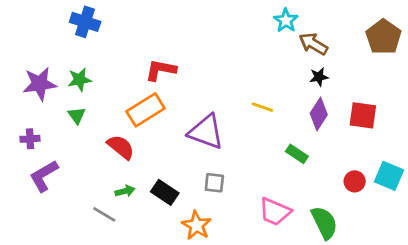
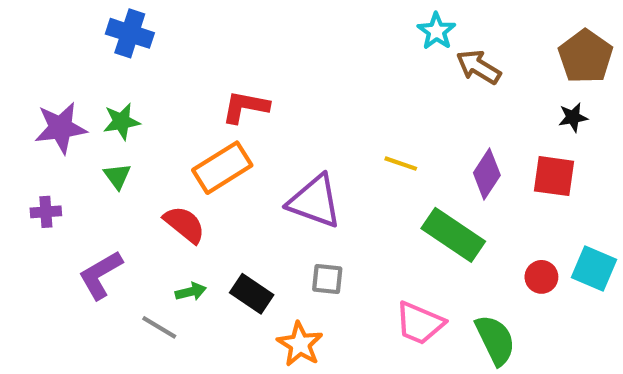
black star: (319, 77) -> (573, 117), moved
green rectangle: (297, 154) -> (453, 235), size x1.8
purple L-shape: (44, 176) -> (100, 275), moved

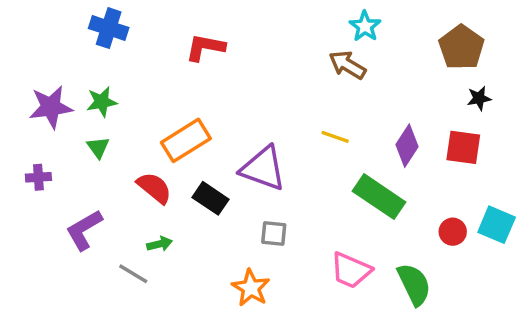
brown pentagon: (586, 56) -> (461, 47), moved
brown arrow: (478, 67) -> (347, 65), moved
red L-shape: (245, 107) -> (205, 47), moved
black rectangle: (252, 294) -> (210, 198), moved

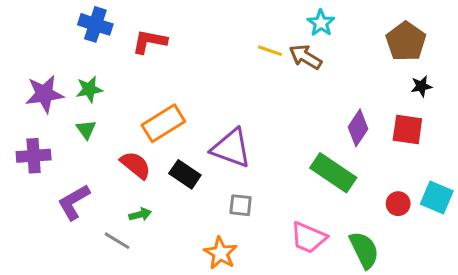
red L-shape: (205, 47) -> (149, 41), moved
yellow line: (335, 137) -> (270, 51), moved
purple cross: (38, 177) -> (34, 156), size x1.5

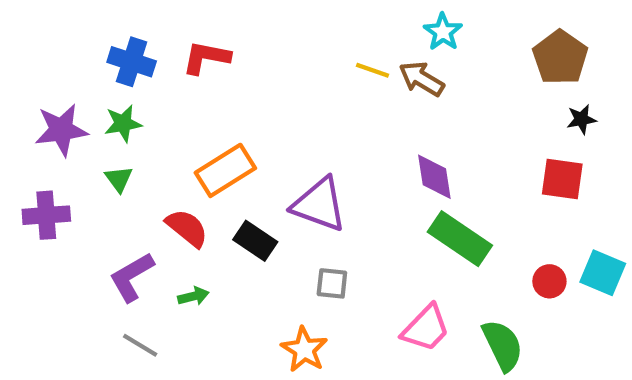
blue cross: (95, 24) -> (132, 62), moved
purple diamond: (358, 128) -> (434, 177), moved, turned -42
purple L-shape: (74, 202) -> (132, 277), moved
pink trapezoid: (309, 238) -> (426, 328), turned -69
gray line: (117, 241) -> (140, 345), moved

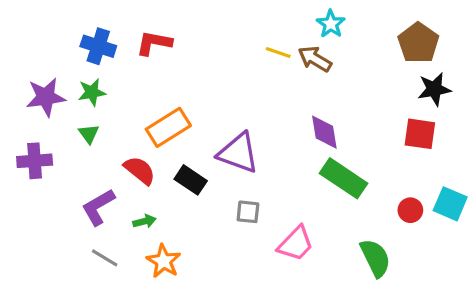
black star: (581, 119) -> (434, 89), size x1.5
pink trapezoid: (426, 328) -> (296, 244), moved
orange star: (304, 350) -> (164, 261), moved

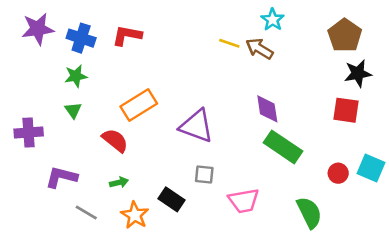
purple star: (46, 97) -> (38, 29), moved
black rectangle: (191, 180) -> (172, 199), moved
purple L-shape: (98, 207) -> (61, 177), moved, turned 44
pink trapezoid: (296, 244) -> (244, 201), turned 36

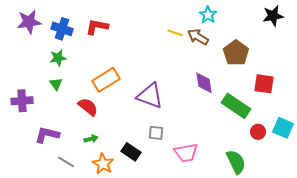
brown pentagon: (345, 35) -> (236, 53), moved
black star: (358, 73) -> (273, 16), moved
green rectangle: (283, 147) -> (236, 106), moved

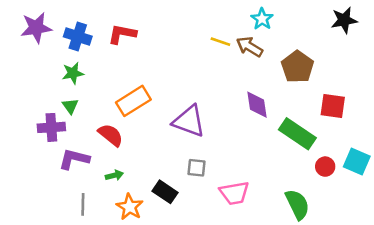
purple cross: (22, 101) -> (51, 127), moved
purple L-shape: (47, 135) -> (74, 159), moved
gray line: (66, 162) -> (83, 204), turned 60

